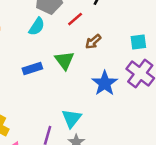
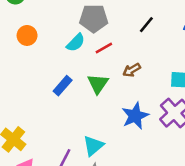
red line: (75, 19) -> (104, 48), moved
blue rectangle: (32, 68) -> (63, 86), turned -42

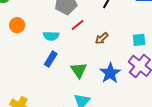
cyan semicircle: (76, 43) -> (51, 36), moved, turned 56
green triangle: (98, 84) -> (79, 70), moved

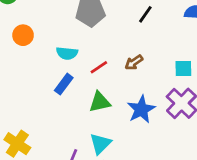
red line: (78, 25) -> (99, 67), moved
green triangle: (79, 70) -> (100, 102), turned 48

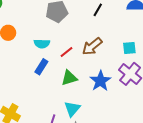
brown arrow: (134, 62) -> (92, 46), size x1.5

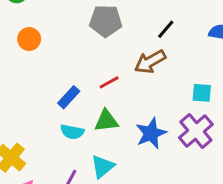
cyan semicircle: (42, 44) -> (72, 132), moved
brown arrow: (92, 46) -> (150, 62), moved

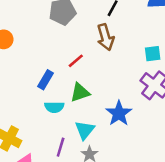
brown arrow: (150, 62) -> (105, 37), turned -65
blue star: (151, 133) -> (119, 113), moved

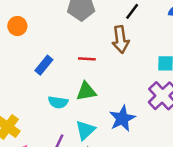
red line: (76, 61) -> (87, 59), turned 35
blue rectangle: (46, 80) -> (44, 65), moved

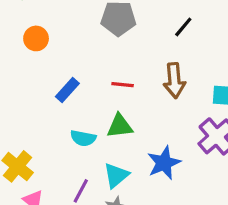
brown arrow: (121, 39) -> (174, 81), moved

